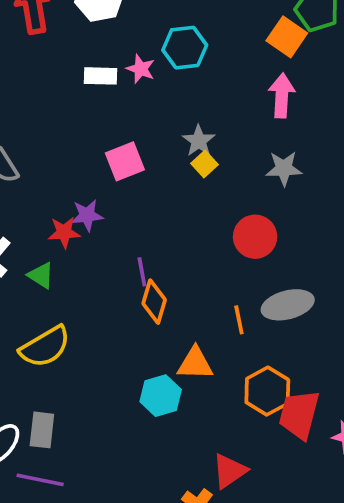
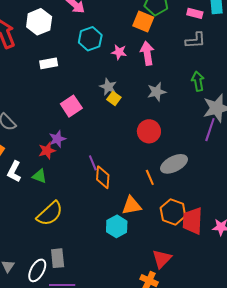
pink star: (141, 69) -> (119, 52), moved

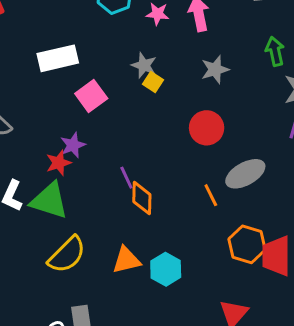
white rectangle: (49, 63) -> (58, 58), moved, size x1.5
green triangle: (39, 176) -> (49, 201), size x1.8
orange triangle: (131, 206) -> (126, 260), moved

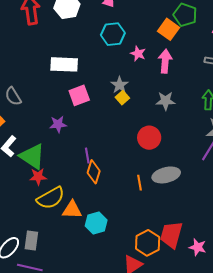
red star: (59, 163) -> (38, 177), moved
orange hexagon: (247, 244) -> (148, 243), moved
yellow semicircle: (67, 255) -> (51, 198), moved

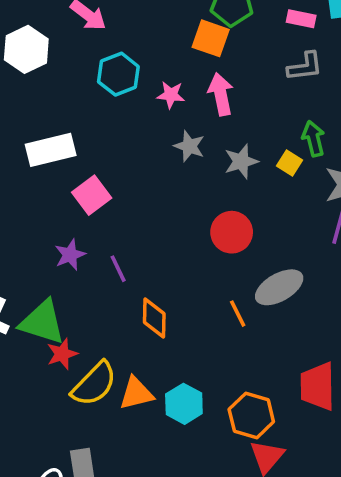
gray star: (120, 85) -> (189, 146), moved
yellow square: (122, 98) -> (290, 163), moved
purple line: (87, 156) -> (118, 269), moved
orange hexagon: (148, 243) -> (251, 416), moved

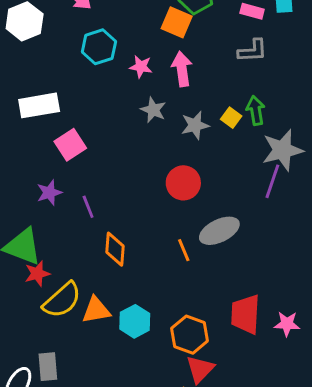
yellow square: (290, 163) -> (231, 118), moved

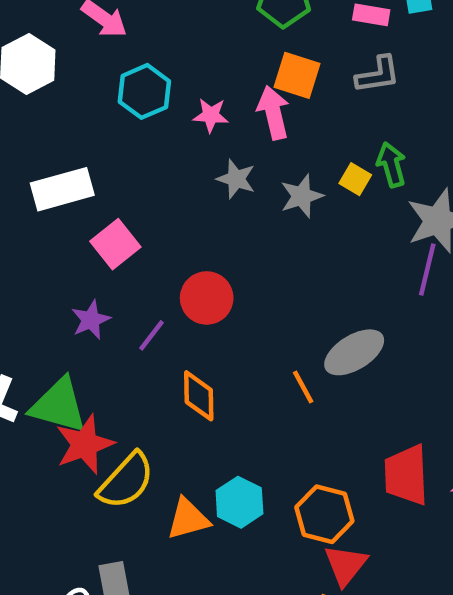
orange square: (177, 22) -> (297, 75), moved
red circle: (183, 183) -> (207, 298), moved
purple line: (88, 207) -> (152, 335), turned 65
red star: (37, 274) -> (85, 444), size x1.5
orange triangle: (96, 310) -> (188, 519), moved

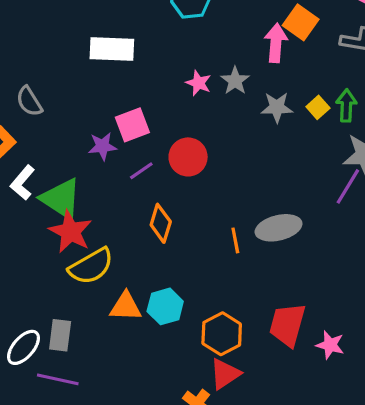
pink star: (211, 115) -> (199, 83), moved
pink square: (115, 244) -> (132, 125), moved
red star: (85, 444) -> (70, 232), turned 30

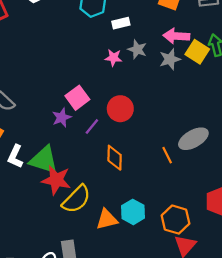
pink arrow: (276, 43) -> (176, 36), moved, turned -75
white rectangle: (112, 49) -> (121, 23), moved, size x0.6
yellow square: (318, 107) -> (197, 52), size x1.5

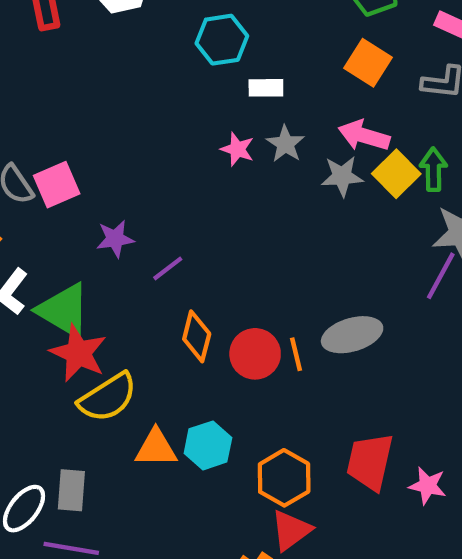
pink square: (77, 98) -> (57, 185), moved
red circle: (120, 109) -> (255, 354), moved

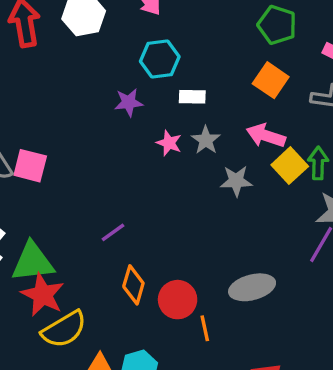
gray star: (342, 176) -> (236, 181), moved
pink square: (57, 185) -> (30, 166), turned 36
purple star: (115, 239) -> (129, 102), moved
green triangle: (64, 310) -> (33, 262), turned -39
orange line: (296, 354) -> (205, 328), moved

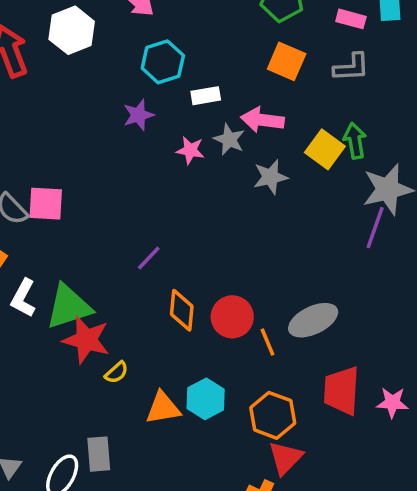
pink arrow: (266, 136) -> (262, 120), moved
gray ellipse: (252, 287) -> (313, 320), moved
yellow semicircle: (64, 329) -> (116, 373), size x0.5

